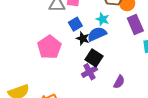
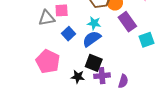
black star: (83, 38) -> (78, 77), moved
purple cross: (89, 72) -> (102, 76), moved, turned 35

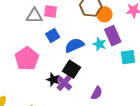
cyan star: (94, 23) -> (99, 44), moved
purple cross: (102, 76) -> (64, 83), moved, turned 35

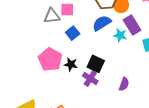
blue semicircle: (74, 45) -> (102, 23), moved
black star: (53, 80) -> (71, 64), moved

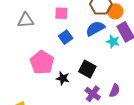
gray triangle: (52, 16) -> (26, 20), moved
black star: (71, 64) -> (63, 78), moved
purple cross: (90, 79) -> (93, 94), moved

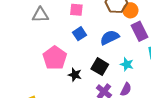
blue semicircle: (95, 29) -> (110, 37), moved
cyan star: (113, 42) -> (127, 64), moved

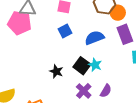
pink pentagon: (55, 58) -> (19, 23), moved, turned -30
cyan star: (127, 64) -> (95, 65), moved

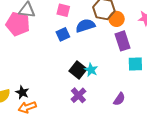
blue semicircle: (94, 38) -> (85, 26), moved
black star: (56, 71) -> (22, 92), moved
purple semicircle: (106, 91) -> (119, 99), moved

